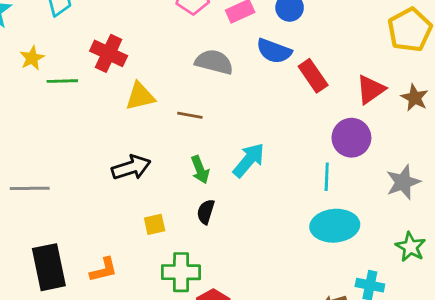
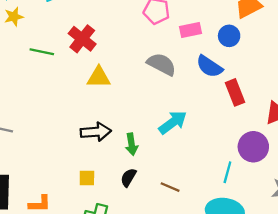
yellow star: (32, 58) -> (14, 17), moved
brown line: (190, 115) -> (170, 187), moved
cyan arrow: (249, 160) -> (173, 122), moved
black arrow: (131, 167) -> (96, 132), moved

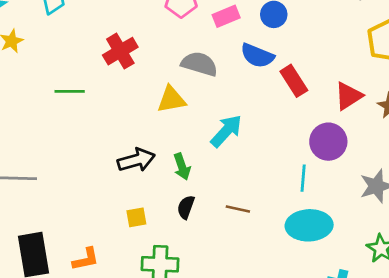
red cross: (82, 39) -> (120, 51), moved, turned 32
green line: (42, 52) -> (70, 91), moved
yellow triangle: (99, 77) -> (171, 99), moved

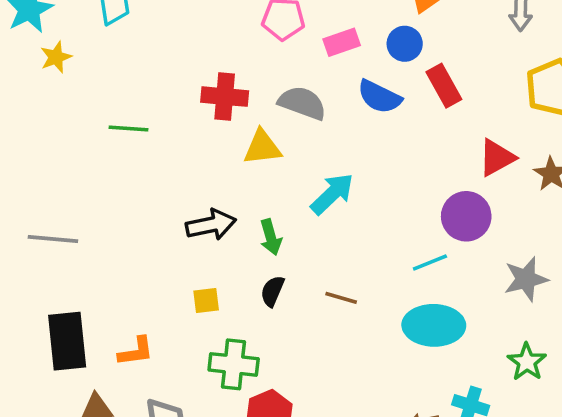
red cross: (120, 51) -> (225, 97), moved, turned 32
red rectangle: (294, 81) -> (444, 86), moved
cyan line: (303, 178) -> (430, 262), turned 60

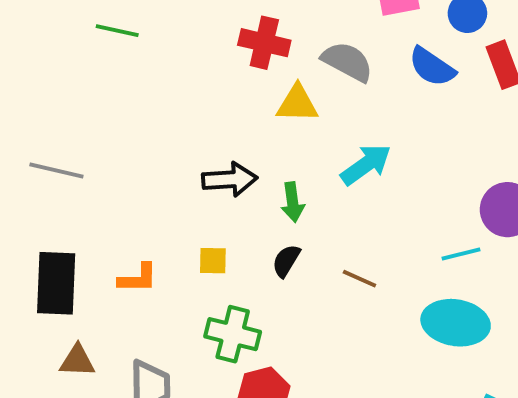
green line: (128, 128) -> (117, 31), moved
orange L-shape: (136, 351) -> (138, 278), moved

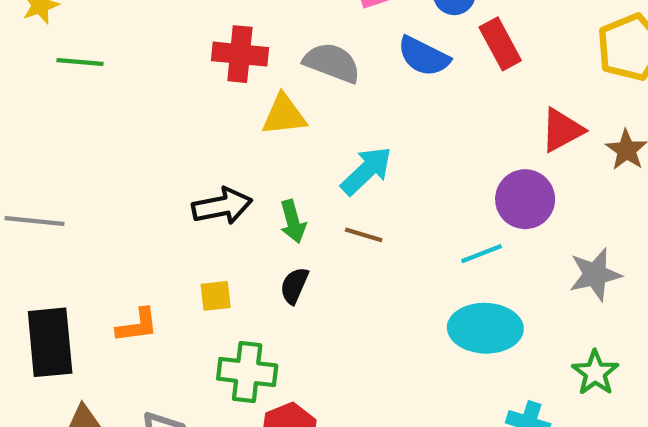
brown line: (359, 279) -> (364, 235), moved

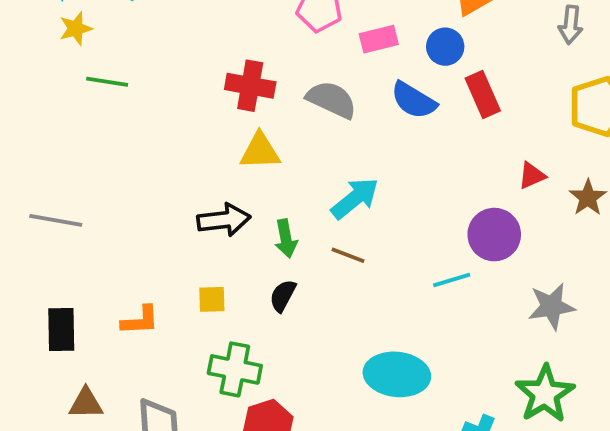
yellow triangle: (284, 115) -> (260, 151), moved
red triangle: (562, 130) -> (532, 175), size x0.7
cyan ellipse: (485, 328) -> (397, 374), moved
black rectangle: (50, 342) -> (61, 329), size x0.7
green star: (595, 373) -> (545, 394), size x1.4

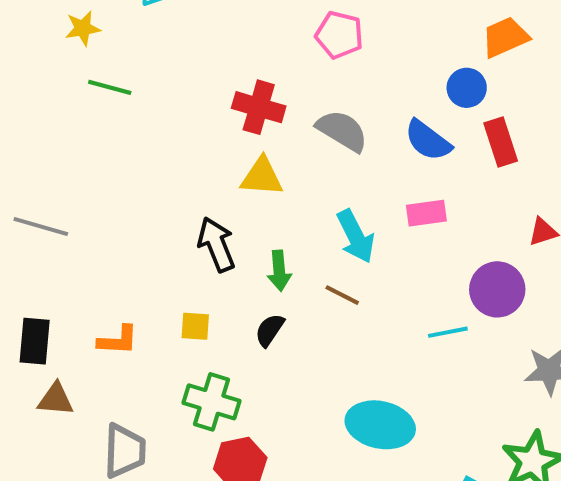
pink rectangle: (379, 39) -> (426, 213), moved
cyan arrow: (355, 198) -> (356, 236), turned 96
black arrow: (224, 220) -> (216, 244), turned -111
brown triangle: (86, 403) -> (56, 399), moved

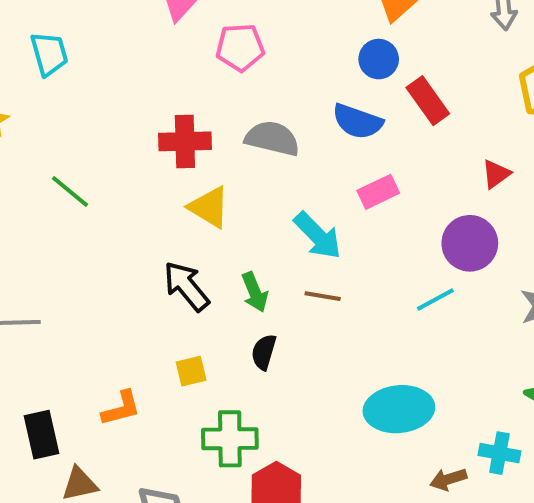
green line: (110, 87) -> (70, 191), moved, turned 42
yellow triangle: (262, 177) -> (209, 207), turned 45

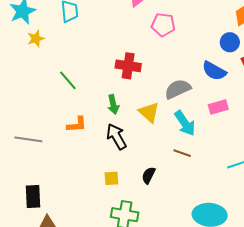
gray semicircle: (272, 138) -> (178, 89), moved, turned -48
yellow triangle: (209, 207) -> (149, 112), moved
green arrow: (255, 292) -> (113, 104), moved
orange L-shape: (121, 408) -> (77, 125), moved

